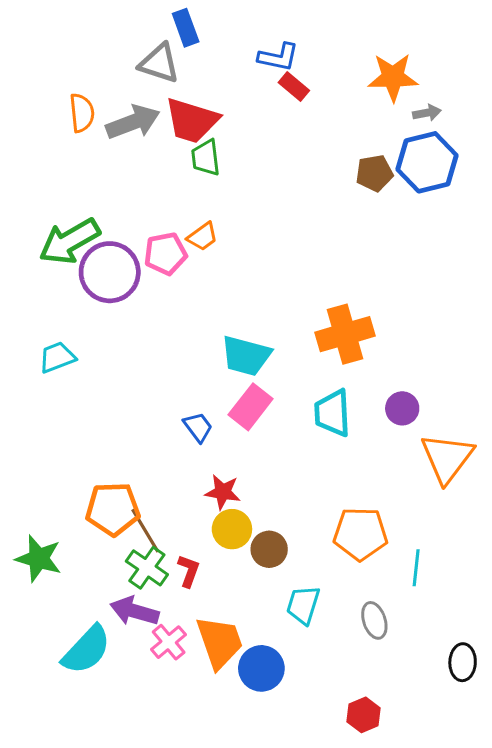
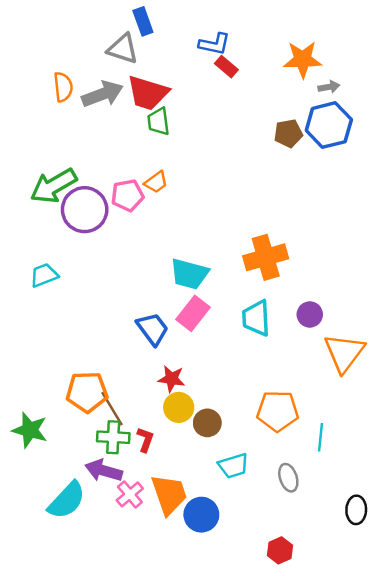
blue trapezoid: (198, 427) -> (152, 329), size x1.4
green cross: (147, 568) -> (113, 437), turned -32
cyan trapezoid: (303, 605) -> (234, 466), turned -124

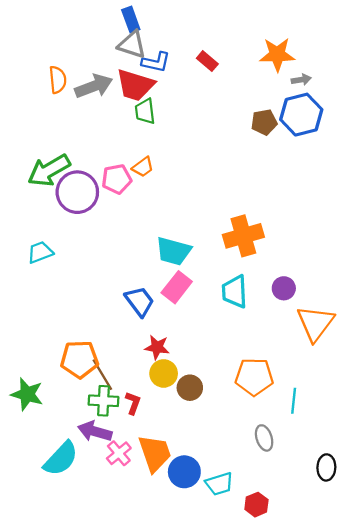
blue L-shape: (214, 44) -> (156, 62), moved
gray triangle: (123, 49) -> (132, 45), moved
cyan trapezoid: (234, 466) -> (219, 484), moved

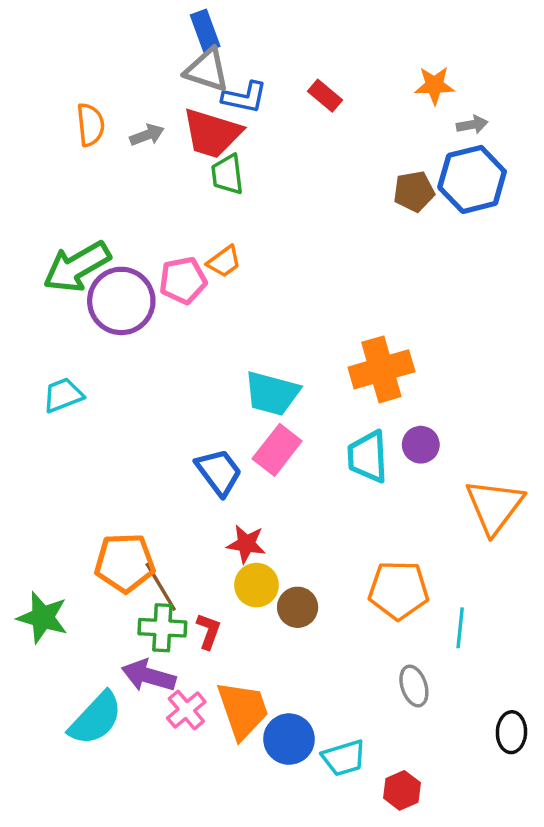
orange star: (277, 55) -> (434, 85), size x0.7
gray arrow: (94, 86) -> (147, 135), size x0.6
purple circle: (284, 288) -> (421, 445), moved

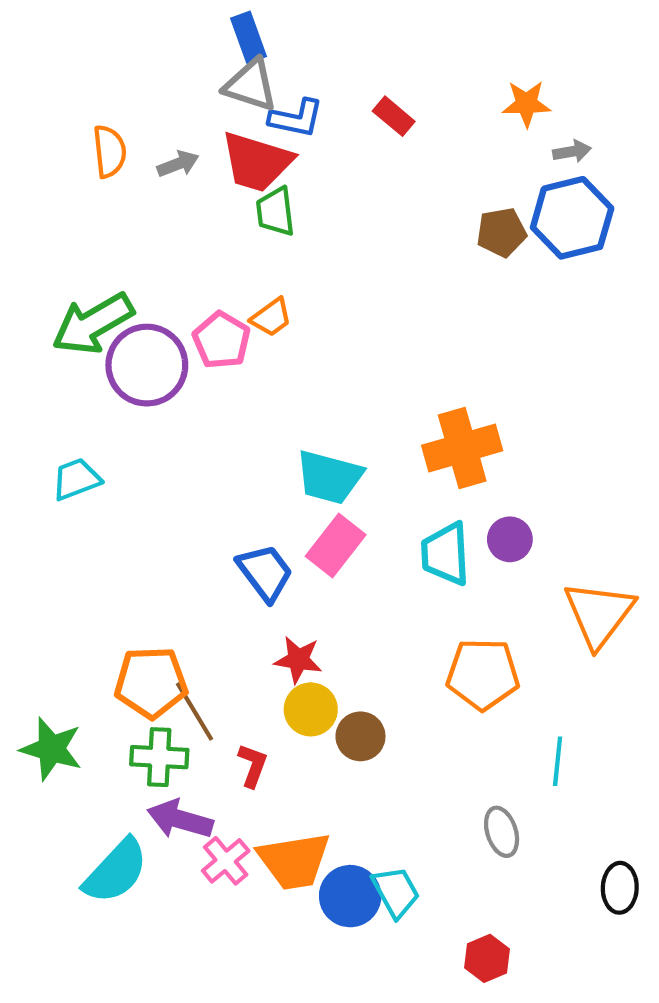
pink pentagon: (183, 280) -> (222, 340), turned -30
orange pentagon: (399, 590) -> (483, 674), moved
green cross: (162, 628) -> (159, 757), moved
orange trapezoid: (243, 710) -> (294, 861), turned 100
cyan trapezoid: (344, 758) -> (396, 892), moved, turned -102

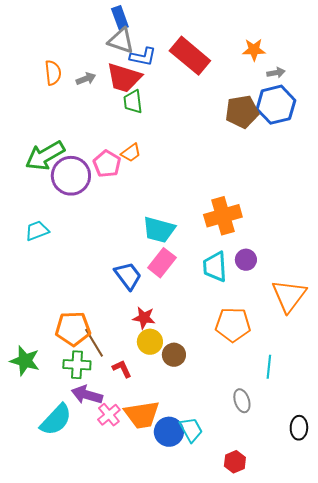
red rectangle: (394, 116) -> (190, 56), size x2.0
brown pentagon: (502, 232) -> (242, 112), size x1.4
red L-shape: (253, 765) -> (122, 369), turned -45

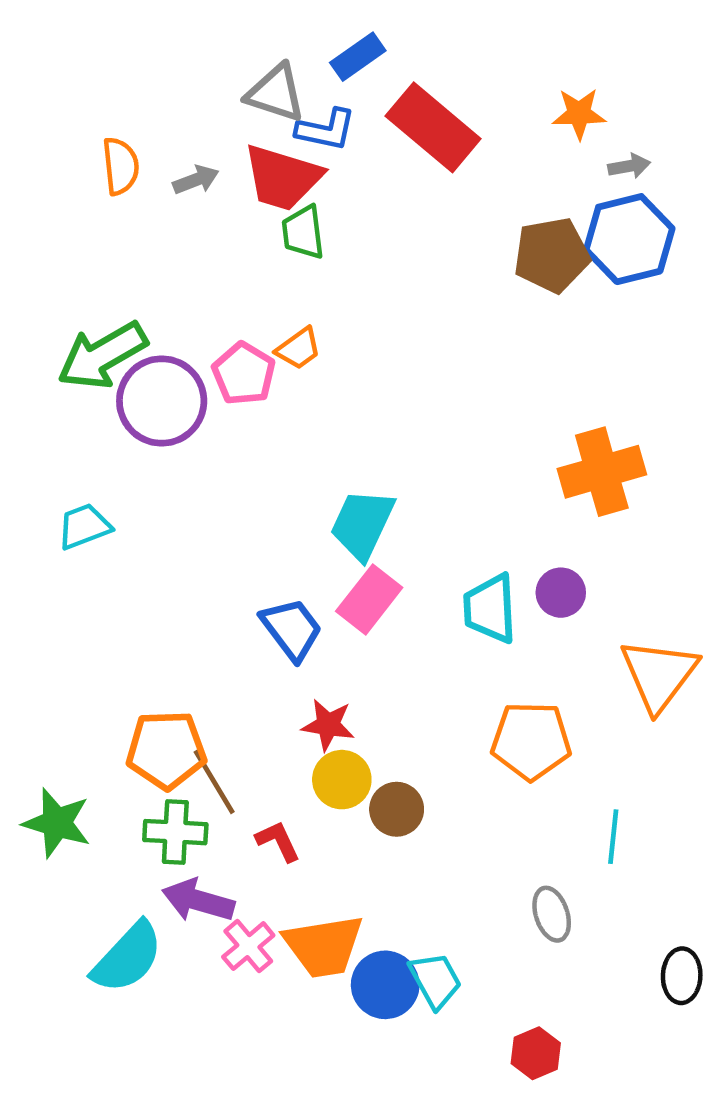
blue rectangle: (120, 18) -> (358, 57), moved, turned 75
orange cross: (223, 216) -> (602, 472), moved
cyan trapezoid: (159, 230) -> (362, 524), turned 100

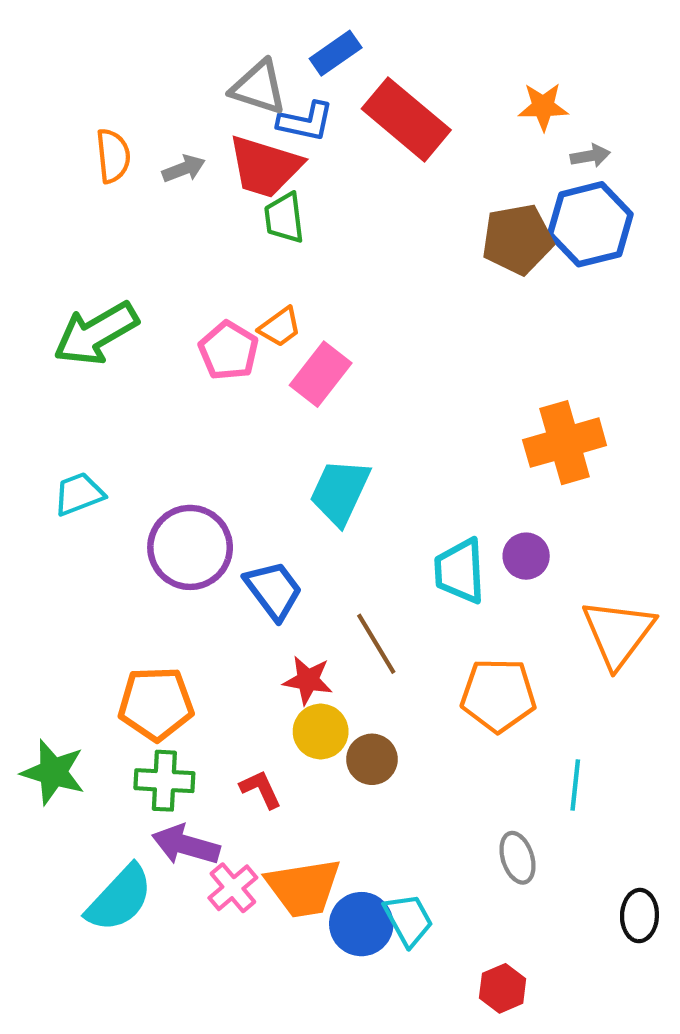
purple circle: (162, 401) -> (190, 547), moved
pink rectangle: (369, 599) -> (321, 374), moved
brown line: (214, 782) -> (376, 644), moved

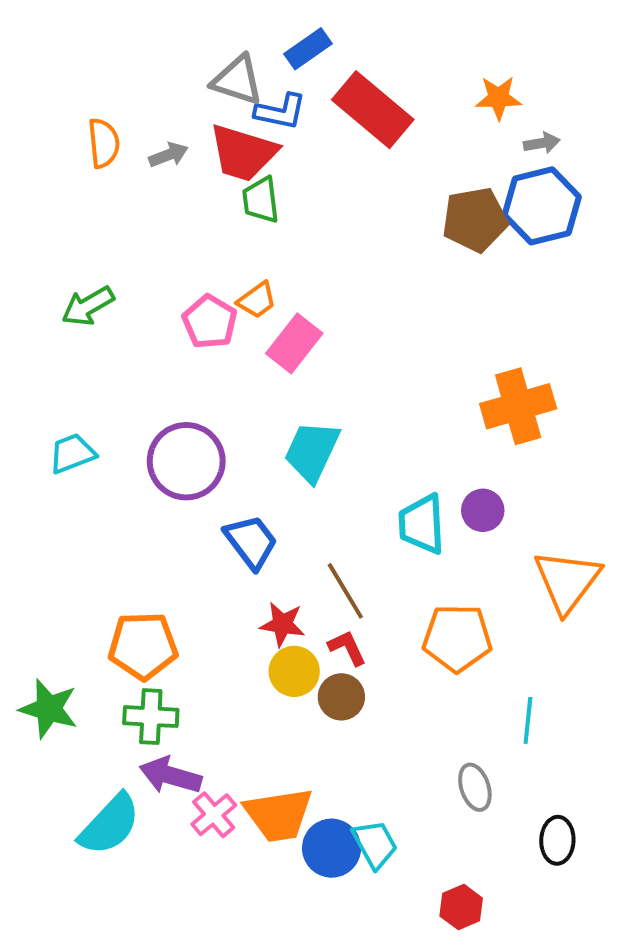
green arrow: (96, 333) -> (88, 306), size x0.7
purple circle: (190, 547) -> (186, 461), moved
red L-shape: (261, 789) -> (347, 648), moved
black ellipse: (639, 916) -> (557, 840), moved

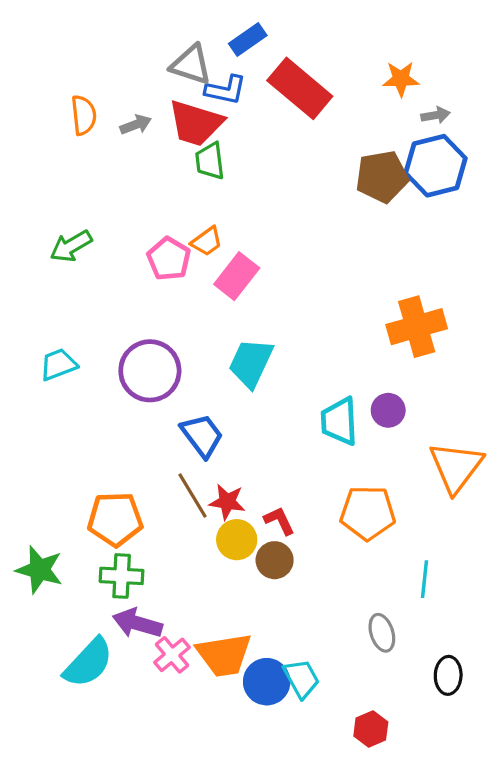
brown line: (345, 591) -> (193, 495), moved

